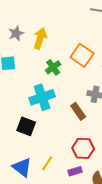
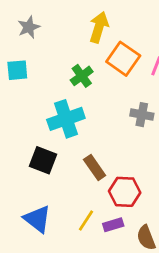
yellow arrow: (40, 38) -> (99, 27), moved
brown rectangle: (78, 111) -> (95, 167), moved
yellow line: (47, 163) -> (86, 220), moved

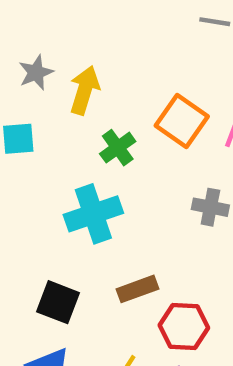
yellow arrow: (99, 27) -> (85, 90), moved
black square: (43, 160) -> (58, 302), moved
brown rectangle: (95, 167) -> (138, 289), turned -75

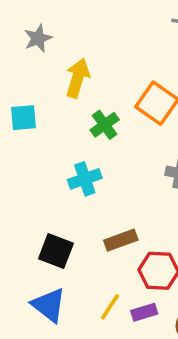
gray star: (36, 73) -> (38, 38), moved
cyan cross: (93, 214) -> (85, 179), size x0.7

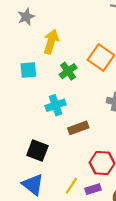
cyan square: (23, 118) -> (28, 70), moved
brown rectangle: (121, 240) -> (78, 128), moved

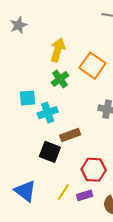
yellow arrow: (51, 42) -> (58, 50), moved
cyan square: (28, 70) -> (28, 98), moved
black square: (37, 151) -> (50, 152), moved

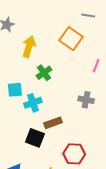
yellow arrow: (58, 50) -> (29, 47), moved
orange square: (92, 66) -> (71, 39), moved

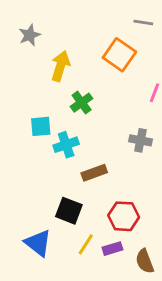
black square: (35, 138) -> (69, 211), moved

